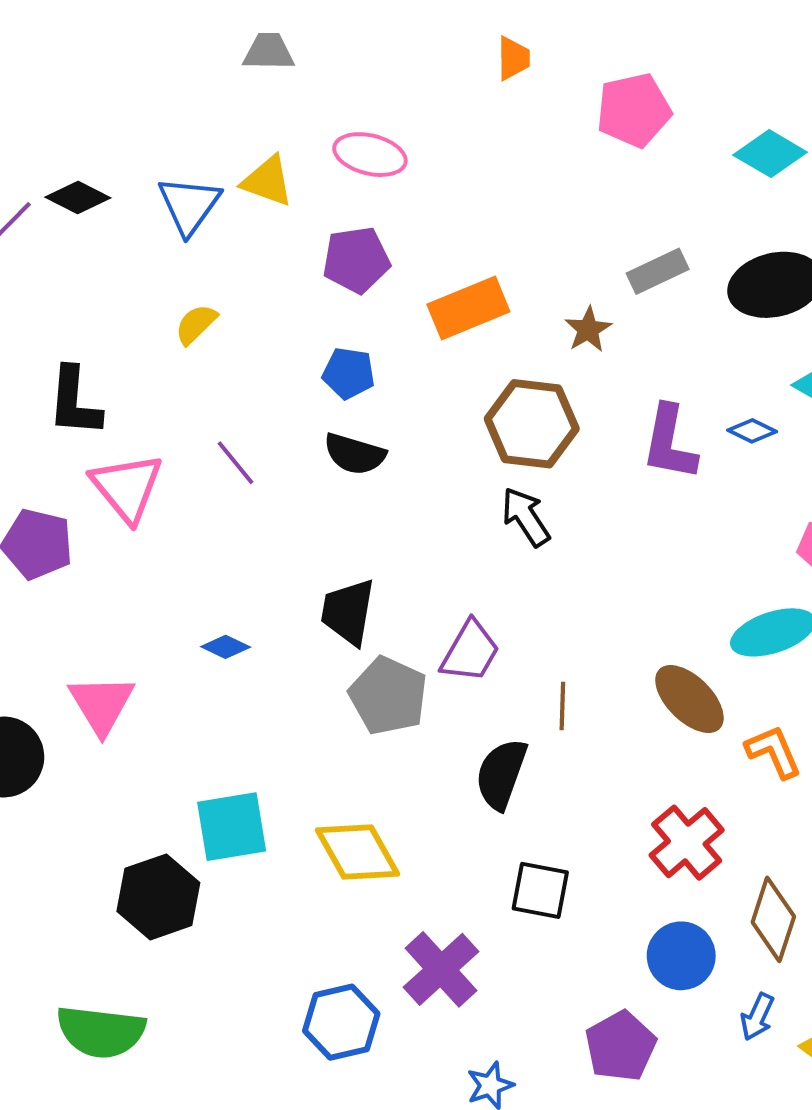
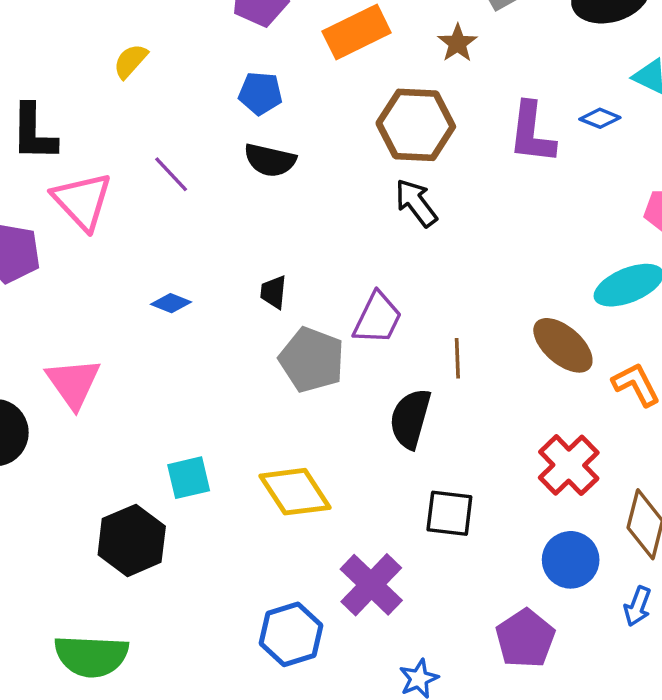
black trapezoid: (348, 612) -> (273, 292), size x0.6
blue diamond: (226, 647) -> (171, 303), moved
cyan square: (232, 827) -> (189, 478), size x0.7

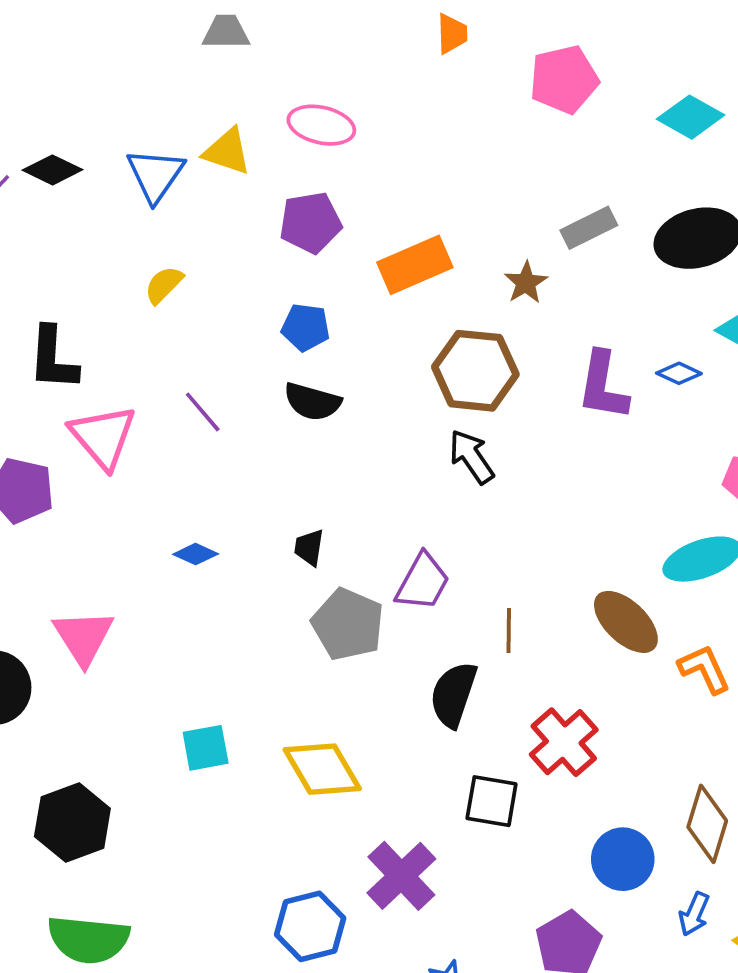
red cross: (569, 465) -> (564, 742), moved
black hexagon: (132, 540) -> (72, 822), moved

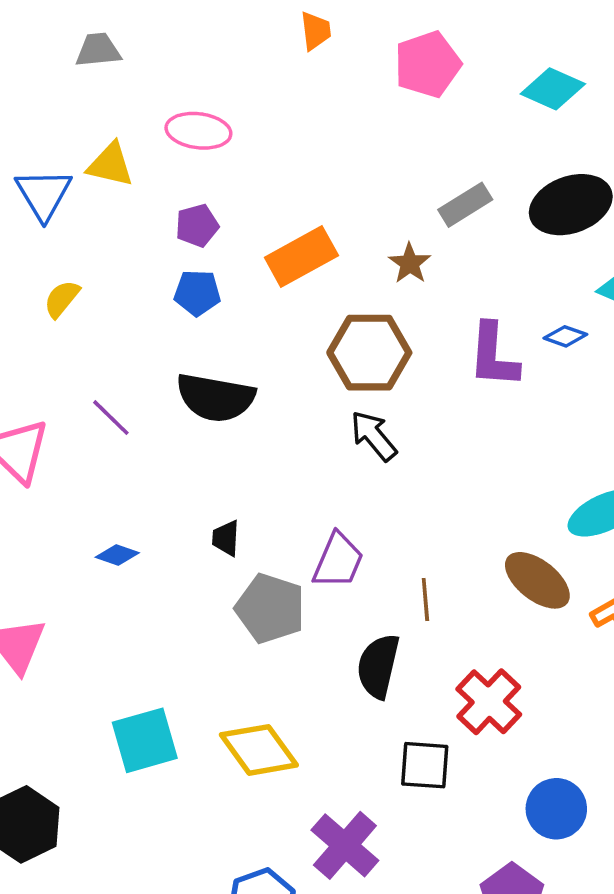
purple pentagon: (310, 223) -> (197, 226), size x0.7
blue pentagon: (306, 327) -> (197, 293), moved
black semicircle: (312, 402) -> (215, 398), size x1.4
cyan square: (206, 748) -> (145, 740), size x1.4

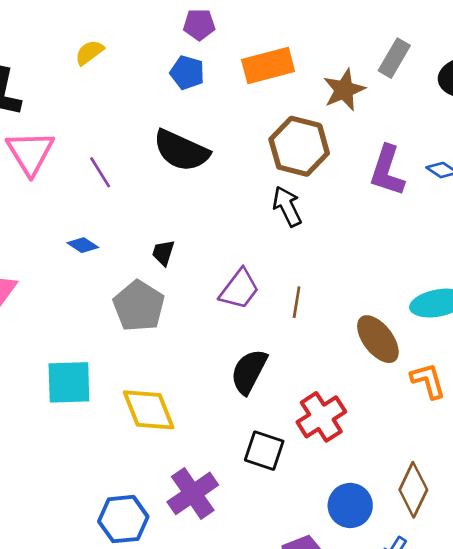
gray rectangle: (465, 205) -> (394, 58), turned -42
brown star: (410, 263) -> (344, 90), size x1.4
purple line: (111, 418) -> (100, 172), moved
brown line: (425, 600) -> (297, 302), moved
gray pentagon: (270, 608) -> (139, 306), moved

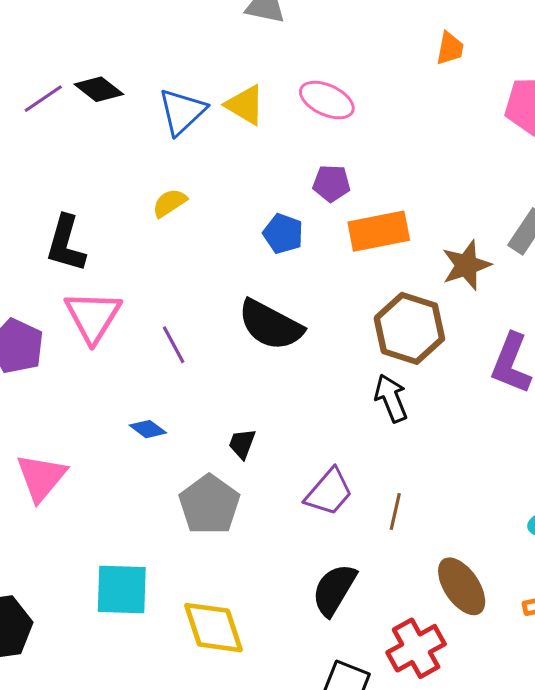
purple pentagon: (199, 25) -> (331, 183), moved
brown ellipse: (378, 339) -> (462, 586), moved

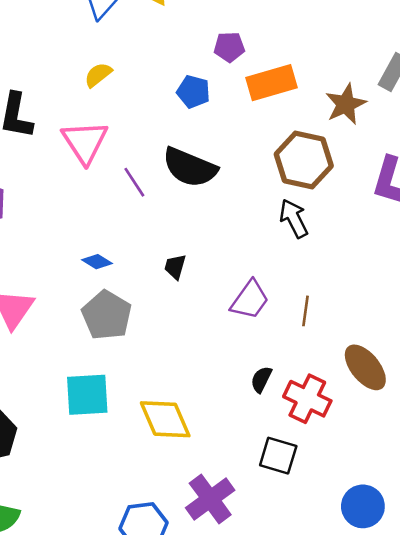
pink triangle: (93, 317) -> (85, 142), moved
purple line: (174, 345) -> (134, 182), moved
gray pentagon: (209, 505) -> (107, 315), moved
black semicircle: (334, 590) -> (261, 379), size x0.6
red cross: (416, 648) -> (307, 399), moved, turned -30

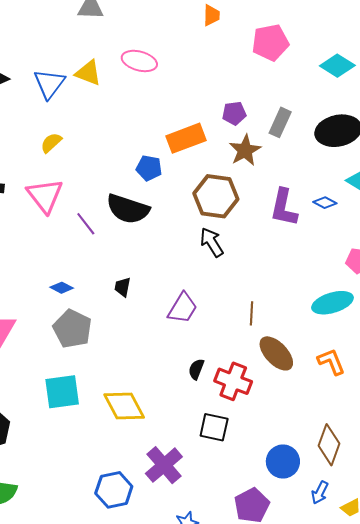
purple pentagon: (229, 47) -> (234, 113), moved
blue pentagon: (193, 92) -> (149, 168), moved
brown line: (306, 311) -> (251, 313), moved

